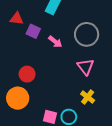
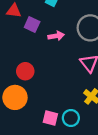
pink arrow: (55, 42) -> (56, 36), turned -48

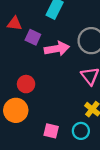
pink arrow: (56, 36) -> (57, 49), size x1.5
cyan circle: (71, 118) -> (81, 131), moved

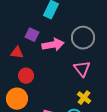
red triangle: (15, 24) -> (17, 53), moved

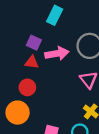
red triangle: (17, 53) -> (32, 62), moved

